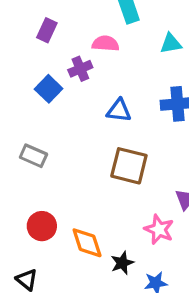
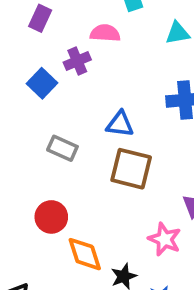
blue triangle: (119, 111) -> (120, 124), moved
gray rectangle: (33, 156) -> (62, 148), moved
red circle: (42, 226) -> (51, 217), moved

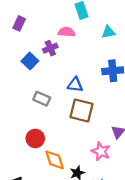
purple rectangle: (40, 18) -> (19, 23), moved

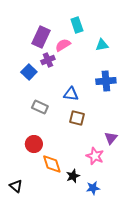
purple rectangle: (19, 23) -> (41, 37), moved, size x1.5
pink semicircle: (66, 32) -> (63, 45), turned -35
brown square: (81, 111) -> (77, 118), size x0.7

